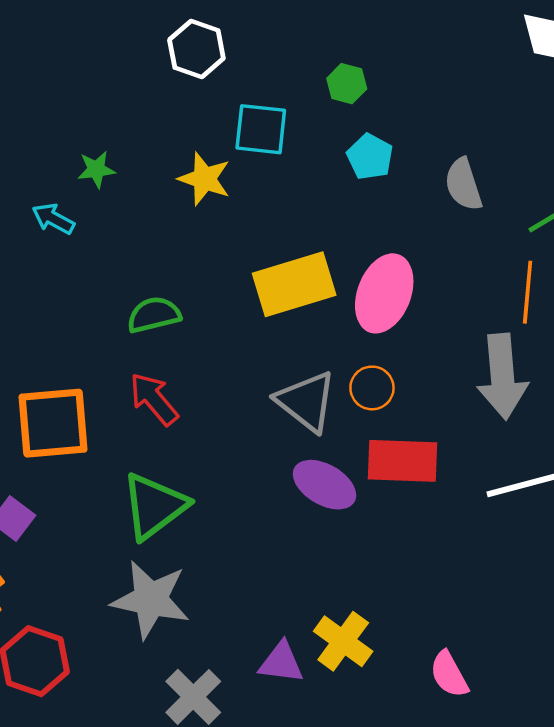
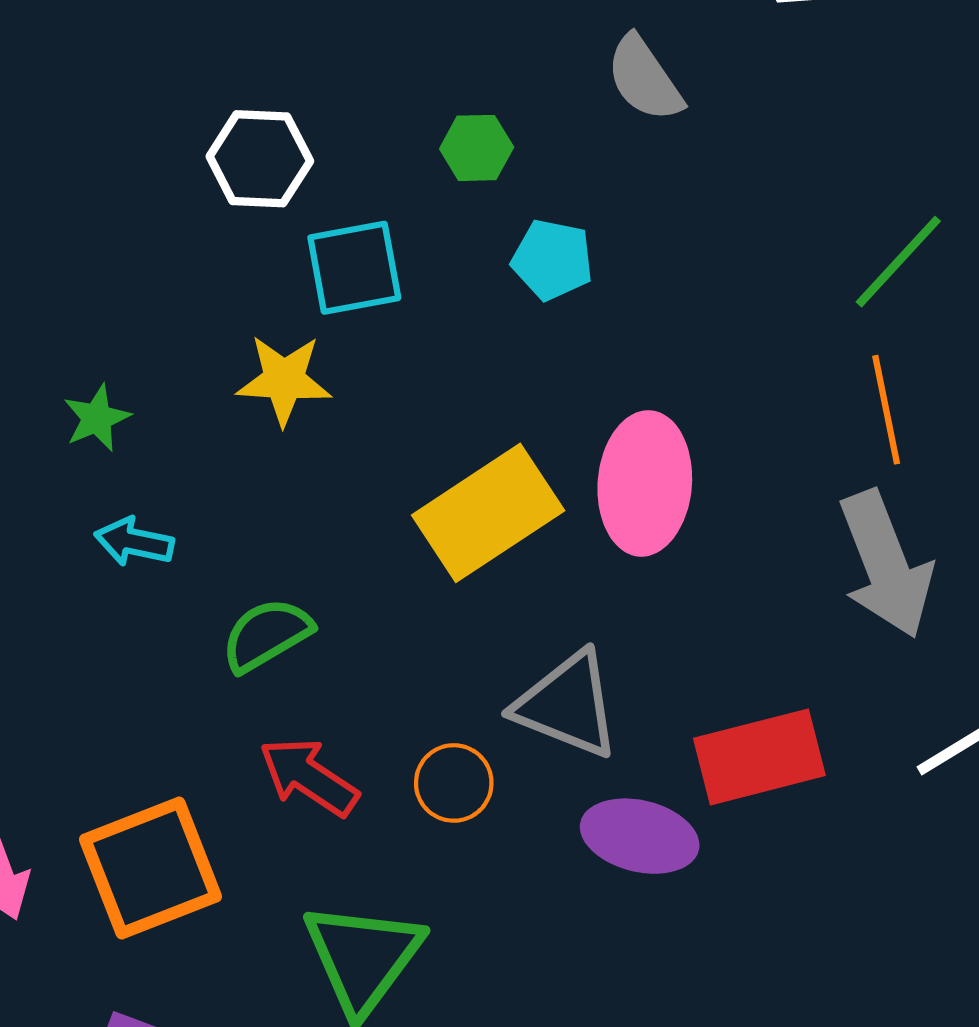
white hexagon: (196, 49) -> (260, 159), moved
gray semicircle: (463, 184) -> (644, 79), moved
cyan arrow: (53, 219) -> (134, 542), moved
orange circle: (372, 388) -> (454, 783), moved

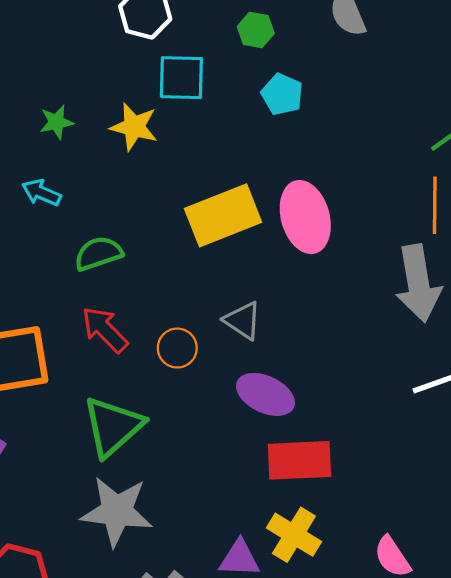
green star: (97, 418) -> (56, 122), moved
pink ellipse: (645, 483) -> (305, 217), turned -32
gray triangle: (567, 705) -> (243, 321), size x0.7
red rectangle: (759, 757) -> (299, 460), moved

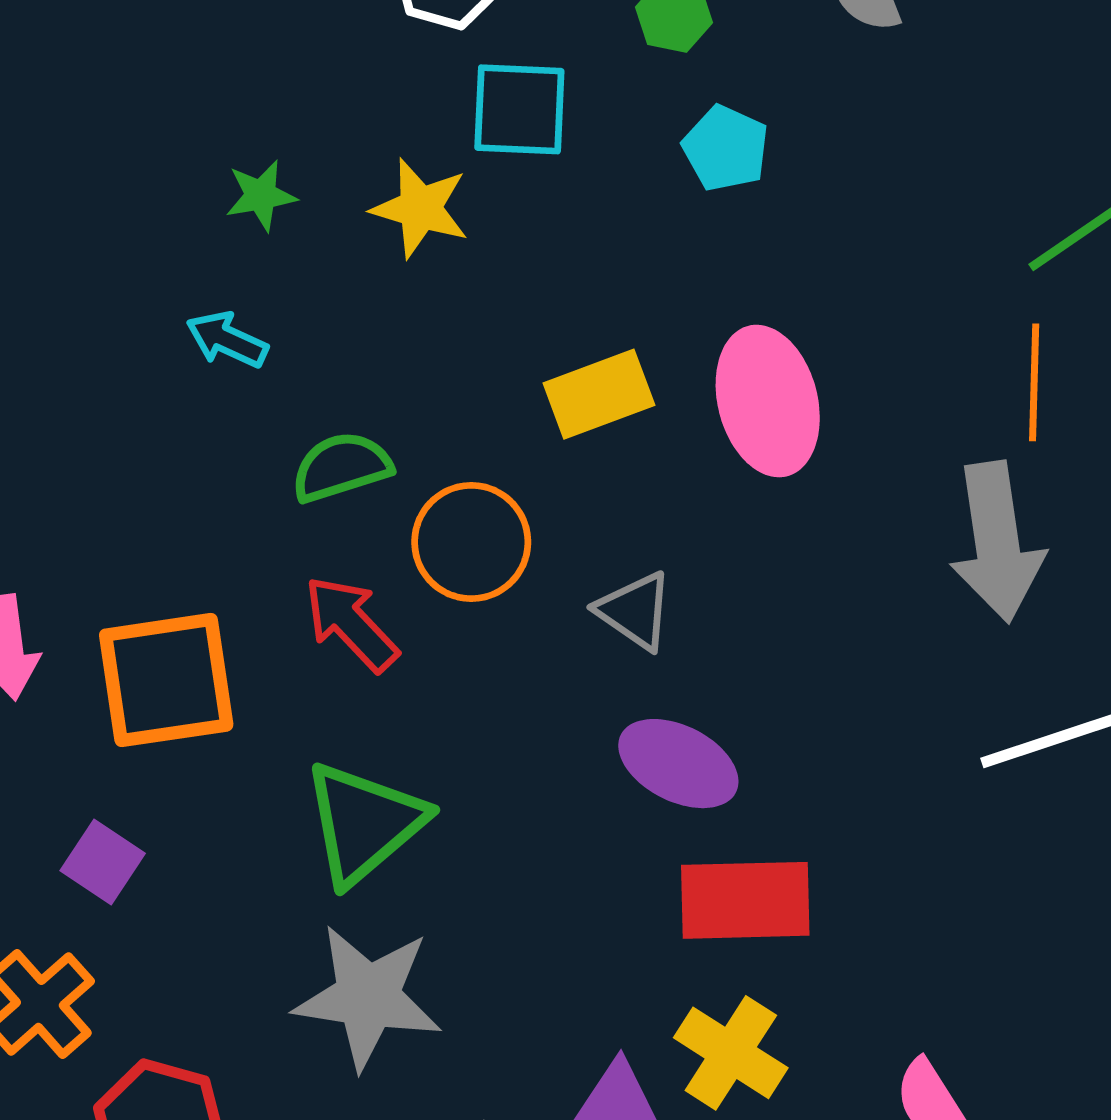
yellow rectangle: (223, 215) -> (599, 394), size x0.7
orange circle: (177, 348) -> (471, 542), moved, size x1.4

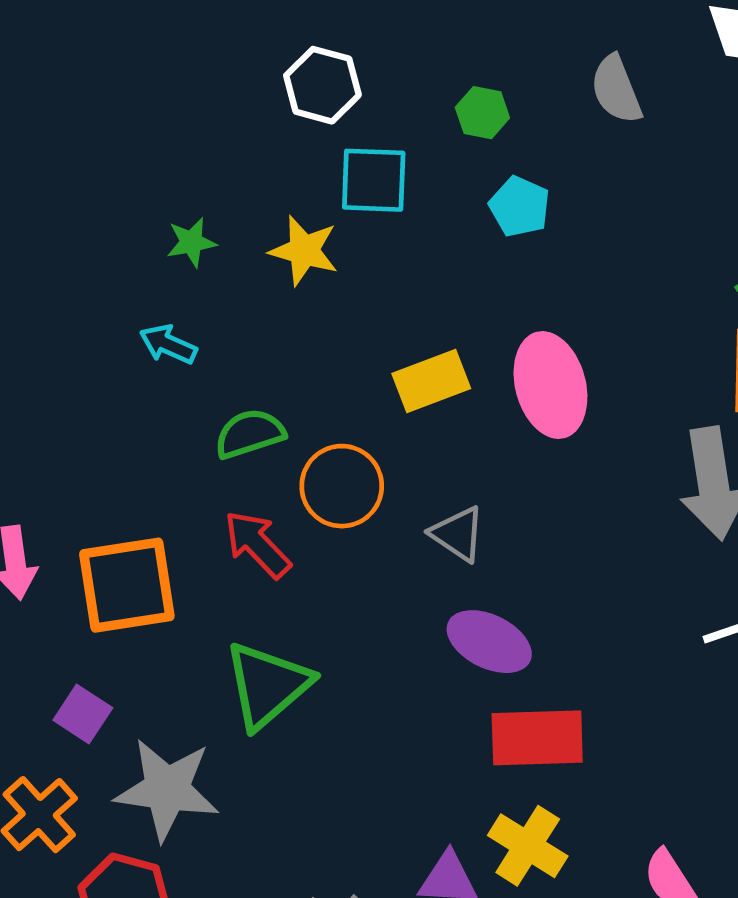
gray star: (368, 997) -> (167, 789), moved

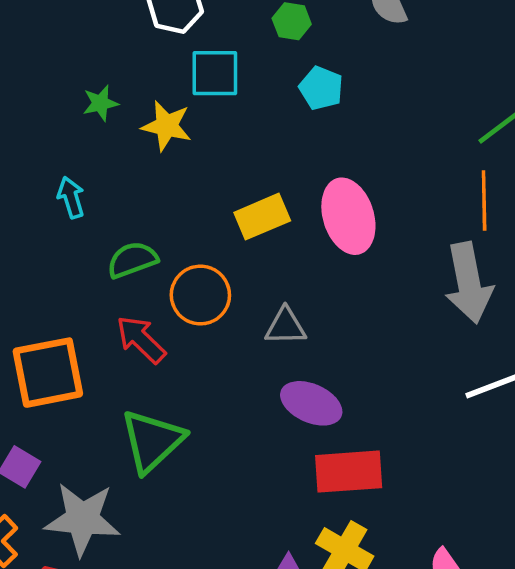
green star: (191, 242) -> (100, 103), moved
cyan arrow: (168, 344) -> (71, 197), turned 51
gray triangle: (458, 534) -> (286, 326), turned -33

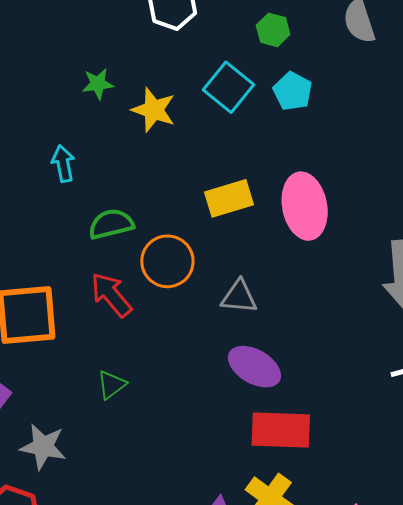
cyan square: (215, 73) -> (229, 87), moved, turned 33
green triangle: (152, 441) -> (112, 385), size x0.5
gray star: (82, 519) -> (43, 447), size x0.7

